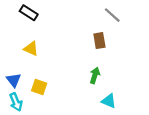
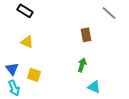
gray line: (112, 15) -> (109, 13), moved

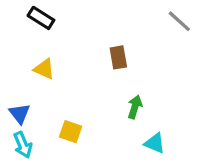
brown rectangle: (86, 35) -> (118, 57), moved
yellow square: (34, 75) -> (71, 132), moved

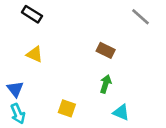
brown rectangle: (118, 57) -> (106, 50), moved, turned -54
yellow square: (71, 132) -> (67, 108), moved

